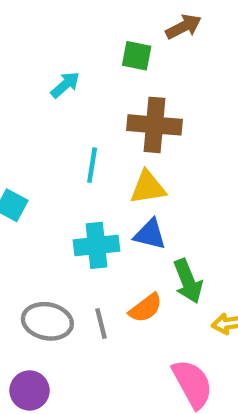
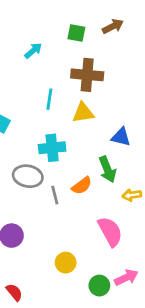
brown arrow: (184, 27) -> (113, 26), moved
blue triangle: (150, 234) -> (121, 137), moved
gray ellipse: (47, 321) -> (28, 176), moved

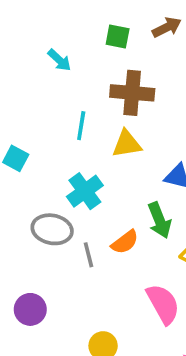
cyan arrow: (33, 51) -> (59, 60), turned 84
cyan cross: (52, 148) -> (85, 191), turned -30

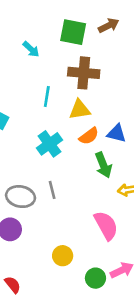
green square: (118, 36) -> (73, 32), size x1.5
gray ellipse: (52, 229) -> (21, 197), moved
orange semicircle: (125, 242) -> (89, 136), moved

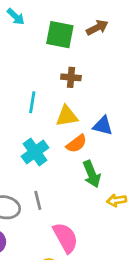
cyan arrow: (31, 49) -> (16, 17), moved
brown cross: (84, 73) -> (71, 77), size x0.6
blue triangle: (117, 133) -> (103, 126), moved
pink semicircle: (106, 225) -> (65, 238), moved

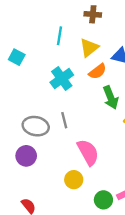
yellow triangle: (67, 116) -> (89, 48), turned -30

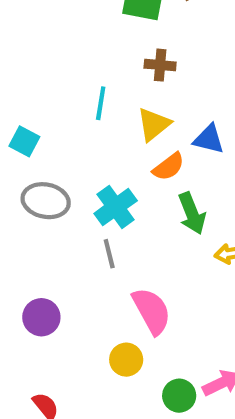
cyan cross: (62, 79) -> (116, 207), moved
gray ellipse: (36, 126) -> (46, 201), moved

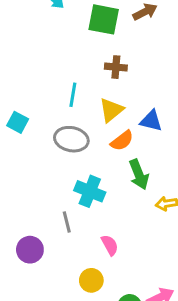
gray ellipse: (46, 201) -> (71, 139), moved
cyan cross: (116, 207) -> (90, 191), moved, turned -32
gray line: (109, 254) -> (67, 222), moved
pink semicircle: (152, 311) -> (110, 245), size x0.6

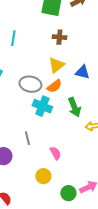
cyan line: (73, 95) -> (13, 38), moved
orange semicircle: (122, 141) -> (54, 86), moved
cyan cross: (90, 191) -> (42, 106), moved

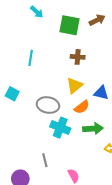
orange semicircle: (54, 86) -> (82, 107), moved
green arrow: (74, 107) -> (93, 129), turned -72

